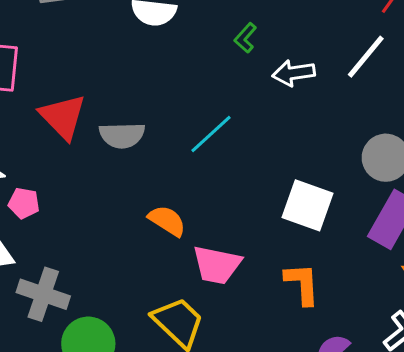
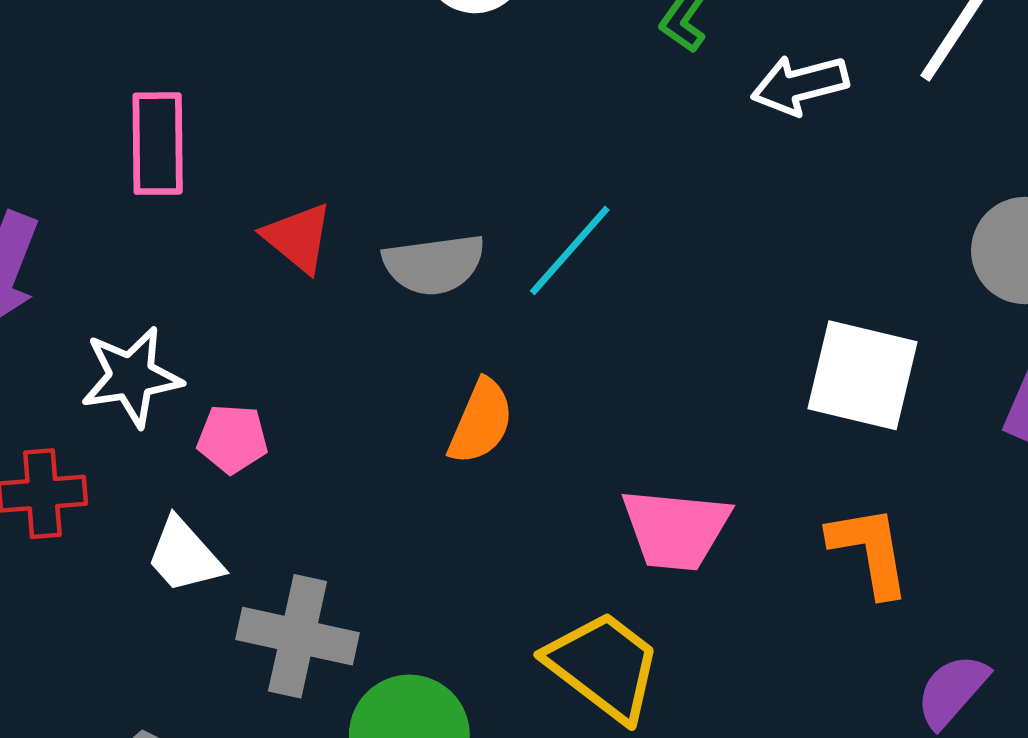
red triangle: (63, 117) -> (298, 238), size x0.7
cyan line: (211, 134) -> (570, 250), moved
orange semicircle: (167, 221) -> (481, 422), moved, turned 87

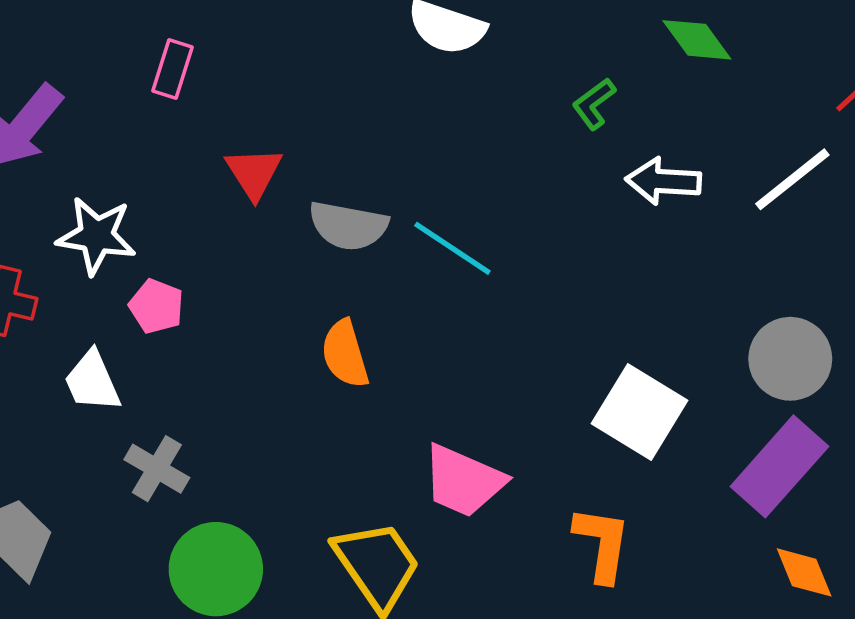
pink rectangle: (158, 144) -> (172, 69), size x0.7
cyan line: (570, 250) -> (452, 248), turned 64
orange semicircle: (481, 422) -> (345, 354), turned 122
gray cross: (298, 636) -> (157, 469), size x0.7

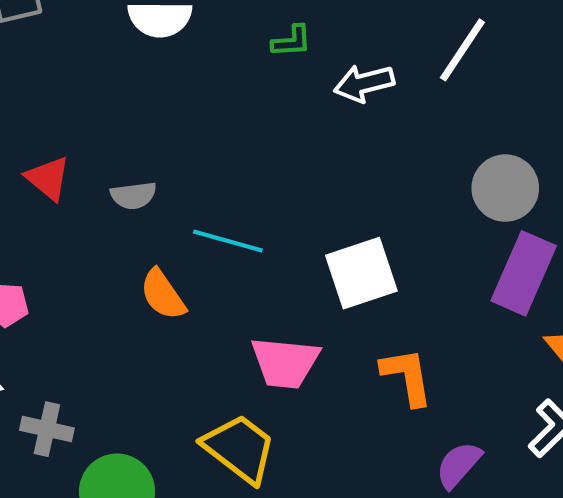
green L-shape: (594, 104) -> (292, 41), turned -129
gray semicircle: (348, 226) -> (134, 195), size x0.7
cyan line: (452, 248) -> (228, 241), moved
white square: (639, 412) -> (361, 273), moved, turned -32

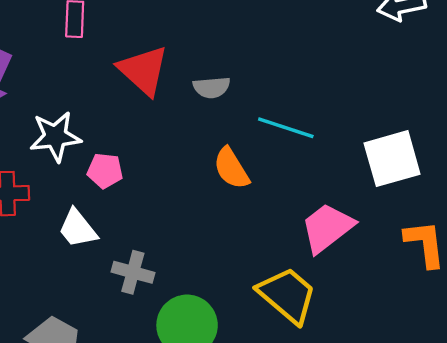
red triangle: (48, 178) -> (143, 70), size x1.4
pink trapezoid: (285, 363) -> (327, 228), turned 134

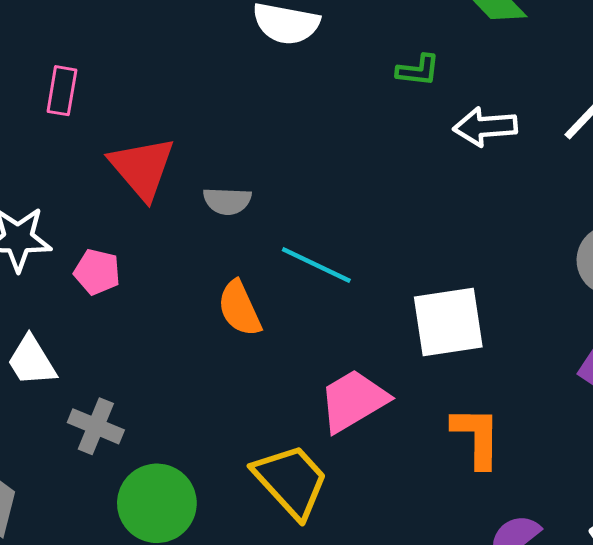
pink pentagon: (105, 171) -> (97, 272), moved

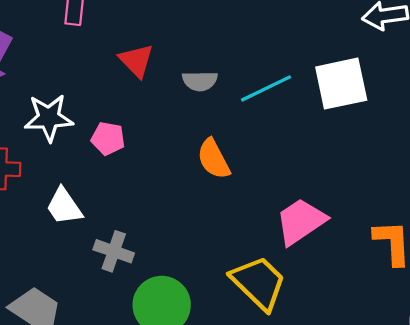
red triangle: (142, 168) -> (136, 61), size x0.7
cyan line: (316, 265) -> (266, 88), moved, turned -48
white square: (448, 322) -> (341, 84), moved

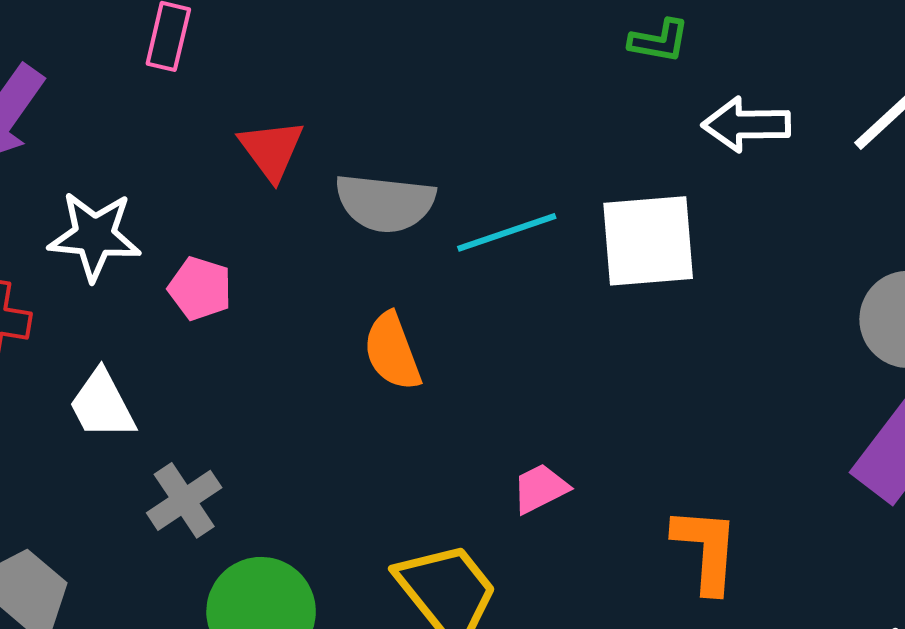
gray semicircle: (200, 81) -> (385, 203), size x1.5
pink trapezoid: (301, 221) -> (540, 489), size x0.6
gray cross: (114, 251) -> (184, 500), turned 30

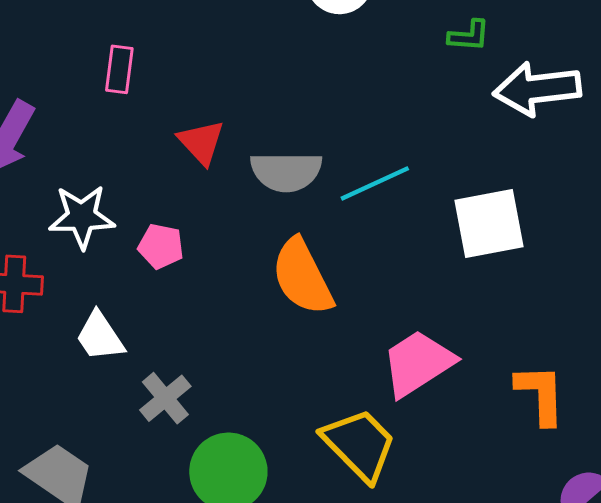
white arrow: (746, 125) -> (537, 89), size x1.4
white square: (648, 241) -> (489, 223), moved
orange semicircle: (392, 352) -> (302, 277), size x1.4
pink trapezoid: (540, 489) -> (418, 363), size x1.8

